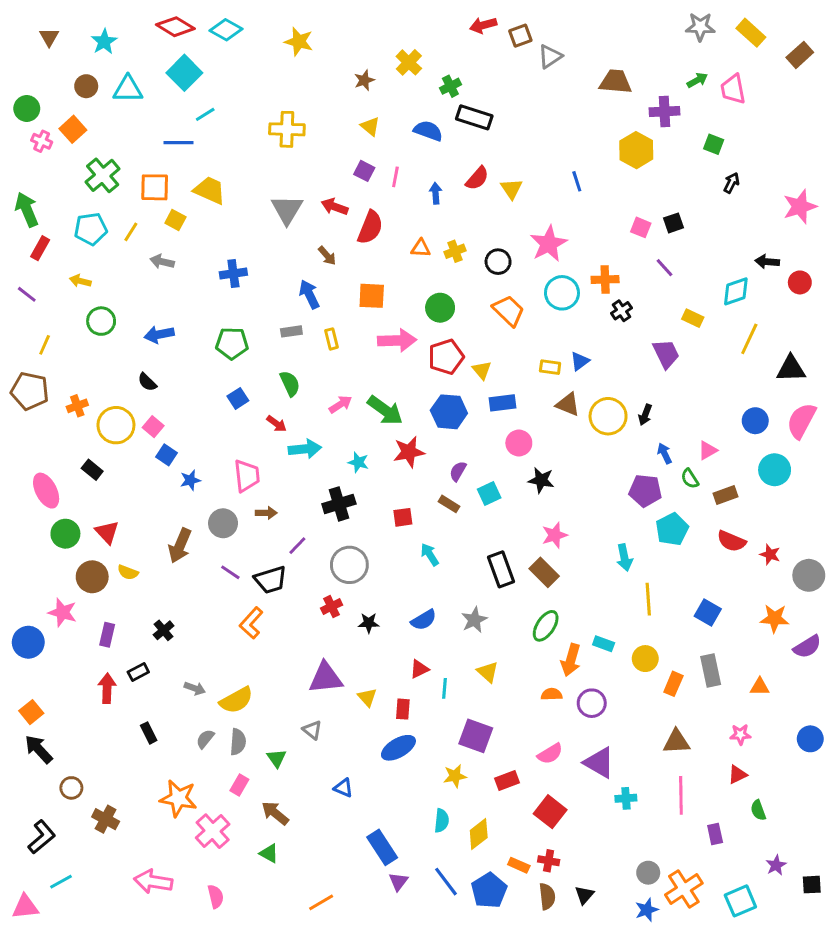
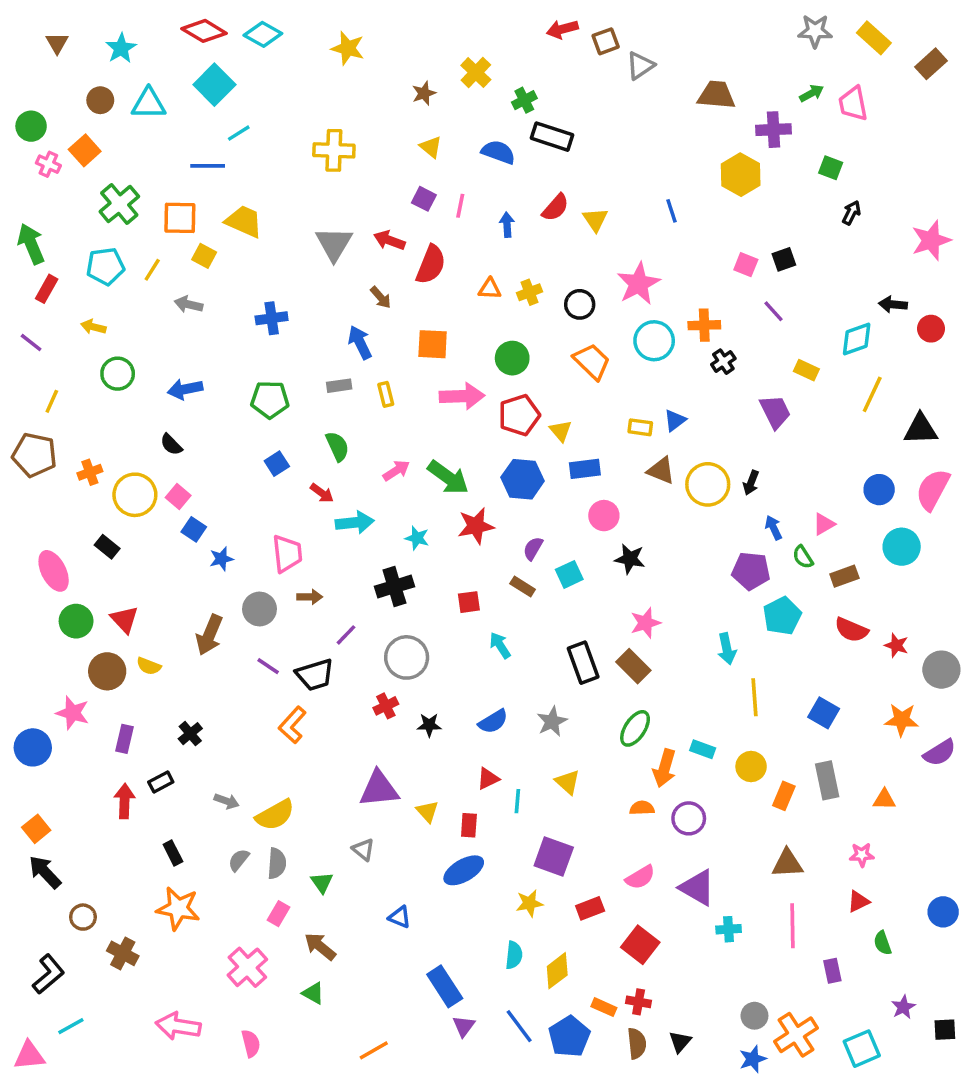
blue circle: (810, 739) -> (943, 912), moved
orange star: (178, 798) -> (178, 908), moved

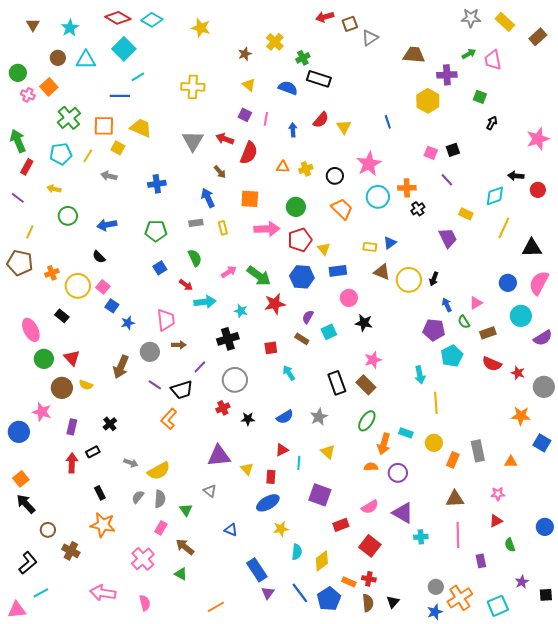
blue square: (824, 713) -> (542, 443), moved
purple semicircle: (940, 753) -> (543, 338), moved
yellow star: (529, 903) -> (281, 529), moved

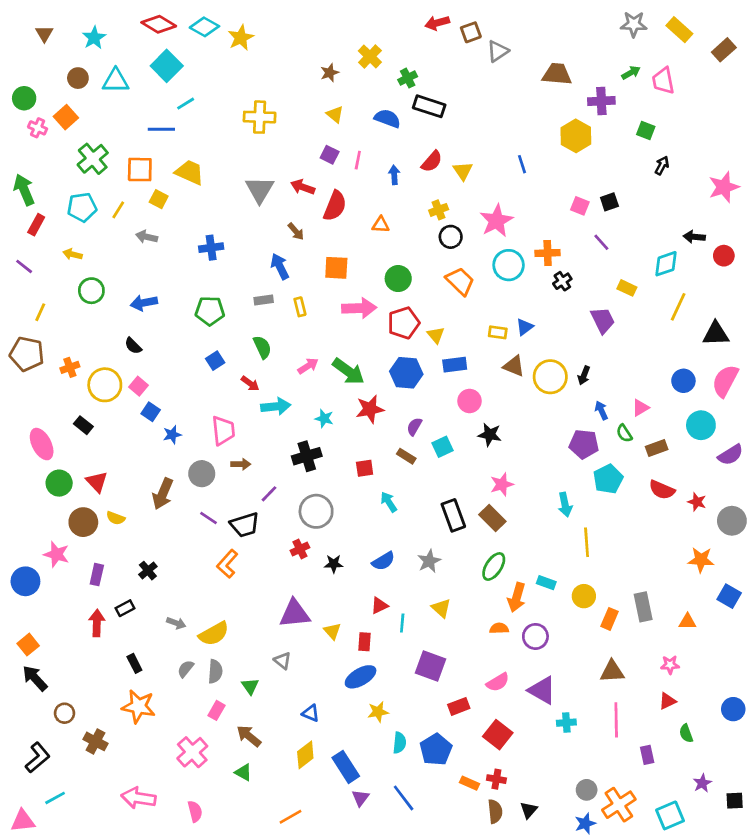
yellow star: (201, 28) -> (241, 38), moved, turned 30
yellow cross: (306, 169) -> (439, 210), moved
yellow diamond: (322, 561) -> (305, 755), moved
blue pentagon: (329, 599) -> (436, 749), moved

